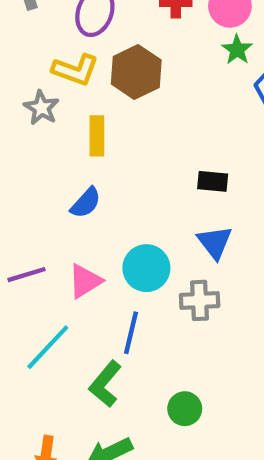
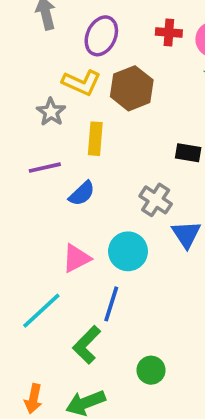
black rectangle: (213, 181) -> (188, 153), moved
purple line: (27, 275) -> (45, 168), moved
gray cross: (200, 300) -> (156, 200), moved, turned 32

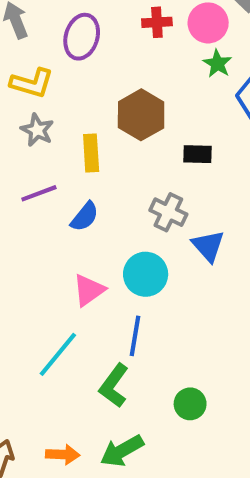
yellow L-shape: (82, 83) -> (32, 83), moved
brown hexagon: (132, 88) -> (141, 115), moved
orange arrow: (33, 399) -> (63, 454), turned -92

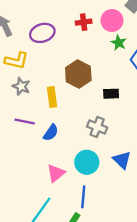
purple ellipse: (82, 37) -> (42, 33), turned 60
purple line: (39, 193) -> (25, 121), turned 36
blue triangle: (208, 246) -> (122, 160), moved

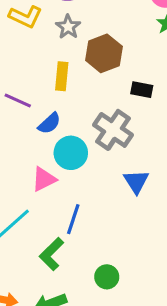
gray star: (21, 86) -> (68, 27), moved
gray cross: (97, 127) -> (113, 130), size x1.4
cyan circle: (87, 162) -> (71, 153), moved

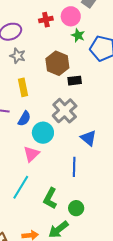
brown hexagon: (104, 53) -> (57, 63), moved
gray cross: (113, 130) -> (65, 111), turned 30
blue line: (73, 219) -> (74, 167), moved
green circle: (107, 277) -> (76, 208), moved

